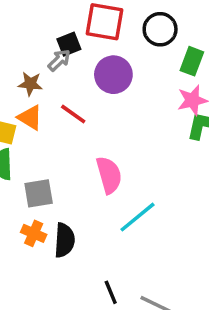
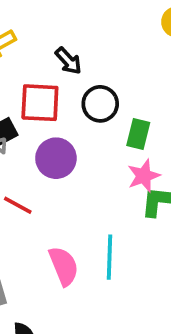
cyan line: (137, 217) -> (109, 257), moved, turned -42

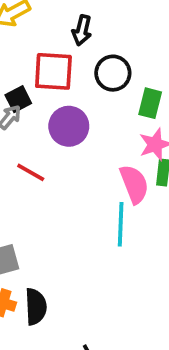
black arrow: (68, 61) -> (82, 30), turned 56
pink semicircle: (64, 266) -> (134, 184), moved

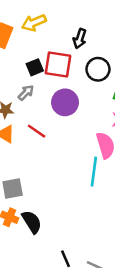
black square: (18, 99) -> (35, 67), moved
black semicircle: (36, 307) -> (32, 222), turned -35

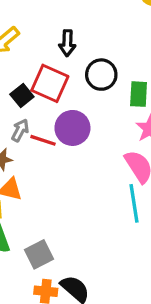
red square: (58, 64) -> (50, 83), turned 32
red line: (37, 131) -> (43, 140), moved

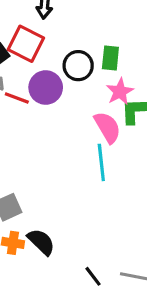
black circle: (101, 75) -> (78, 66), moved

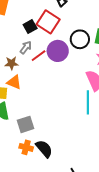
red line: (17, 98) -> (39, 56), turned -63

